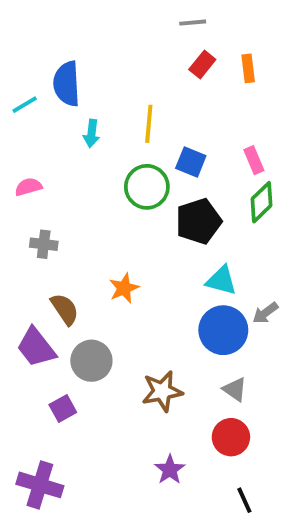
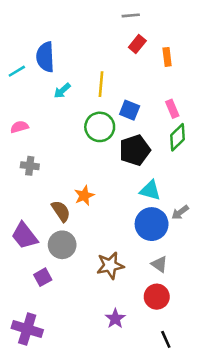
orange rectangle: (248, 68) -> (167, 57), moved
cyan arrow: (91, 133) -> (62, 91), turned 42
brown semicircle: (65, 309) -> (61, 211), moved

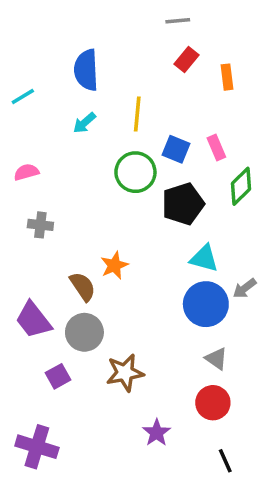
blue semicircle: (45, 57) -> (86, 70), moved
pink rectangle: (172, 109) -> (216, 147), moved
brown star: (110, 266) -> (125, 373), moved

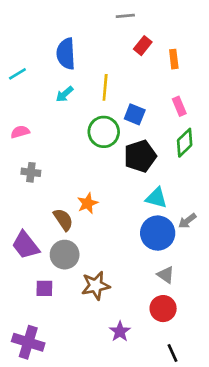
gray line: (178, 21) -> (125, 16), moved
pink rectangle: (216, 147) -> (179, 106), moved
purple square: (58, 376) -> (44, 288), turned 30

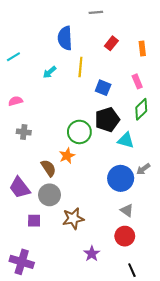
red rectangle: (143, 46) -> (111, 43), moved
blue semicircle: (66, 54) -> (65, 38), moved
orange rectangle: (174, 59) -> (142, 48), moved
green circle: (104, 132) -> (79, 132), moved
cyan triangle: (156, 198) -> (126, 140), moved

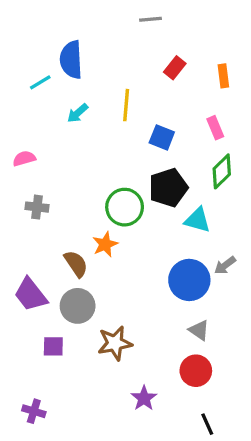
blue semicircle: (65, 38) -> (71, 60), moved
cyan line: (13, 57) -> (40, 82), moved
purple cross: (22, 262) -> (34, 411), size x0.6

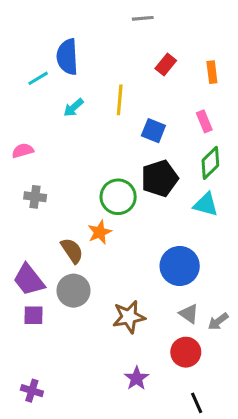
cyan triangle: (197, 220) -> (206, 204), moved
gray arrow: (225, 265) -> (218, 321), moved
brown star: (115, 343) -> (129, 317), moved
purple square: (53, 346) -> (33, 315), moved

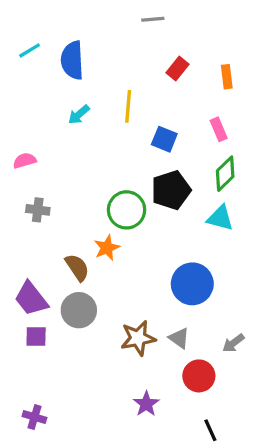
cyan line: (38, 78) -> (30, 50), moved
gray triangle: (189, 314) -> (179, 338), moved

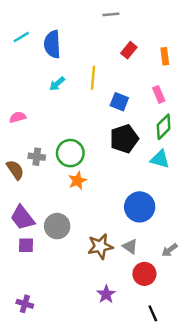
gray cross: (38, 210) -> (37, 157), moved
green circle: (127, 210) -> (70, 153), moved
brown semicircle: (77, 267) -> (15, 170), moved

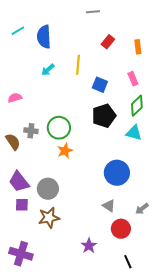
brown star: (100, 246) -> (49, 218), moved
purple cross: (25, 304) -> (21, 254), size x1.6

